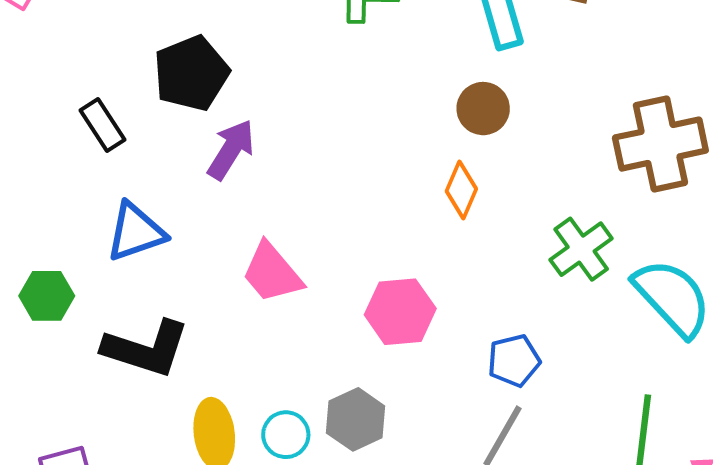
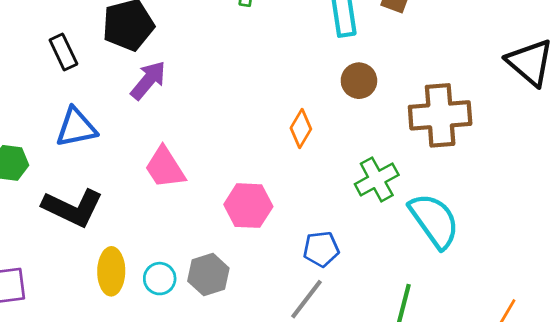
brown circle: (483, 109) -> (359, 81), moved

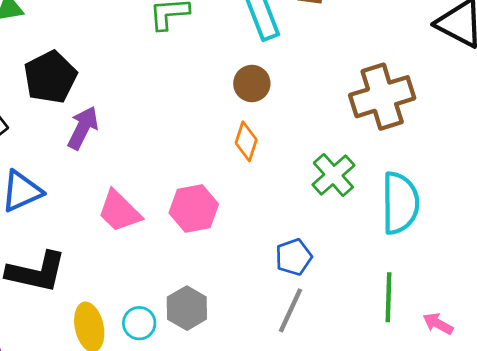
brown circle: (359, 81) -> (252, 83), moved
pink hexagon: (248, 206) -> (194, 208), moved
cyan semicircle: (434, 221) -> (400, 203), turned 48

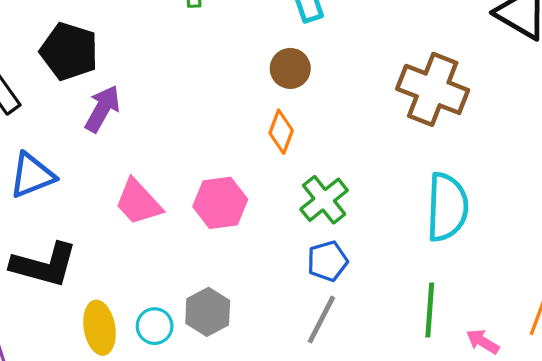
black pentagon: (50, 77) -> (69, 51), turned -30
brown cross: (382, 97) -> (433, 89), turned 36
green cross: (333, 175) -> (324, 200), moved

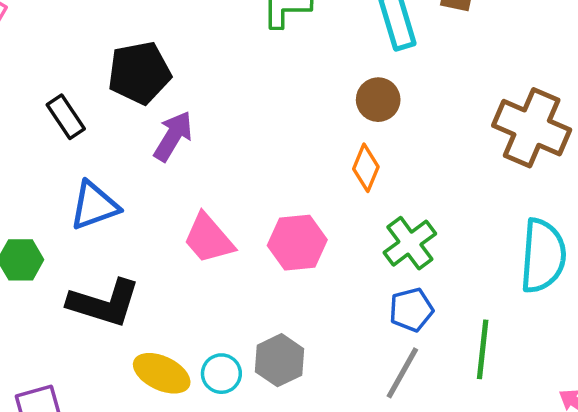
black pentagon: (69, 51) -> (139, 73), turned -30
green line: (430, 310) -> (483, 349), moved
yellow ellipse: (99, 328) -> (162, 373), turned -57

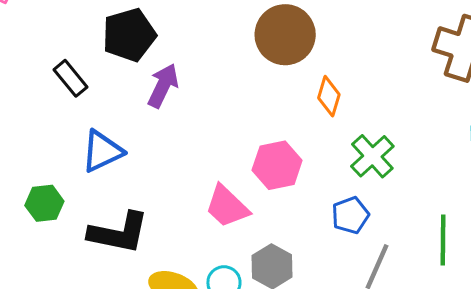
brown circle: (378, 100) -> (285, 35), moved, size x1.6
pink trapezoid: (208, 239) -> (227, 206), moved
blue pentagon: (411, 310) -> (350, 215), moved

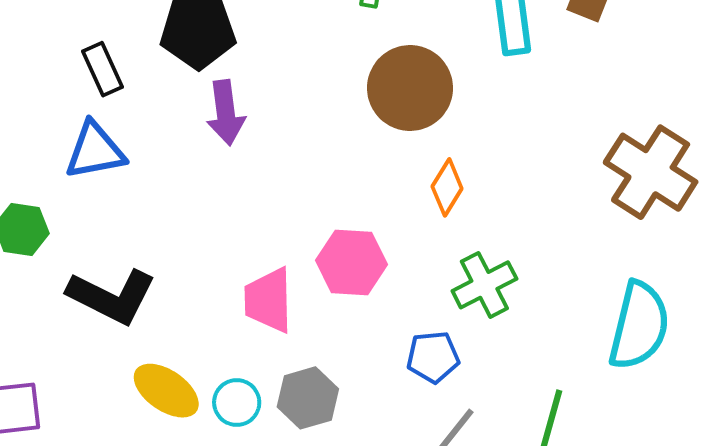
purple arrow: (163, 86) -> (226, 113), turned 132
blue triangle: (102, 151) -> (95, 151), moved
pink trapezoid: (227, 206) -> (269, 300), turned 30

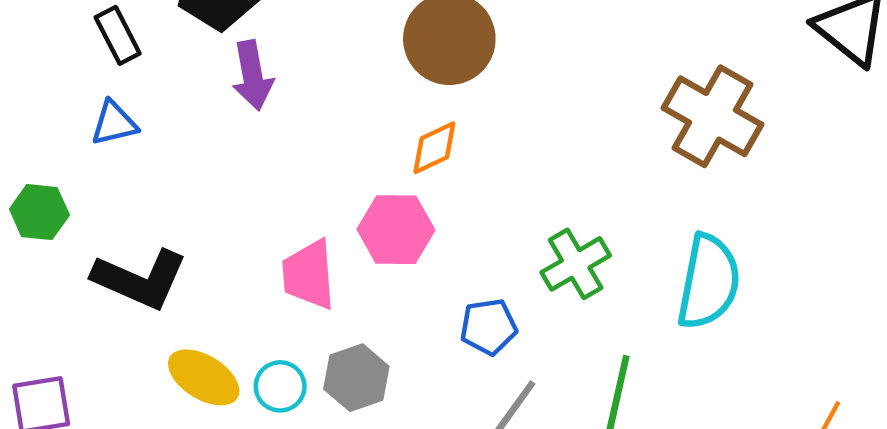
blue triangle: (95, 151) -> (114, 123), size x0.7
orange diamond: (447, 187) -> (434, 148), moved, turned 36
green cross: (484, 285) -> (576, 264), moved

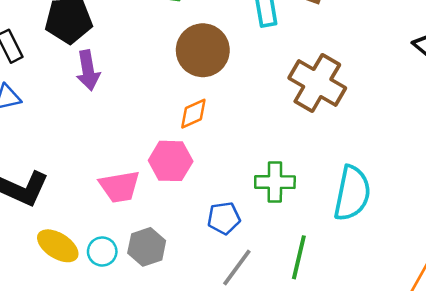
brown cross: (713, 116) -> (317, 83), moved
green cross: (576, 264) -> (275, 182), turned 30
pink trapezoid: (309, 275) -> (120, 187), turned -96

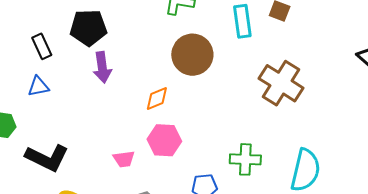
orange diamond: (193, 114) -> (157, 99), moved
pink trapezoid: (120, 187) -> (124, 159), size x0.7

